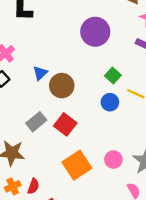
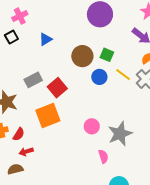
green square: (113, 76) -> (107, 55), turned -32
brown circle: (62, 86) -> (82, 56), moved
orange square: (77, 165) -> (48, 116), moved

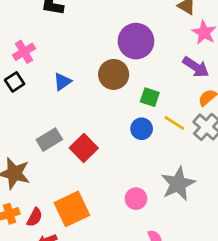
brown circle: (82, 56) -> (114, 74), moved
orange square: (48, 116) -> (72, 209), moved
gray star: (120, 134) -> (178, 184), moved

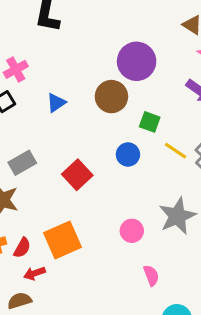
blue circle: (142, 129) -> (128, 155), moved
gray rectangle: (49, 140) -> (22, 163), moved

